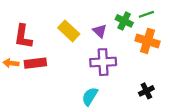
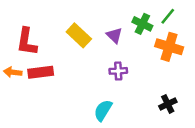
green line: (146, 14) -> (168, 16), turned -32
purple cross: (103, 62) -> (118, 71), size x0.6

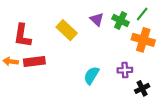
purple triangle: (114, 35) -> (97, 19), moved
purple cross: (118, 71) -> (125, 70), moved
cyan semicircle: (103, 110) -> (91, 75), moved

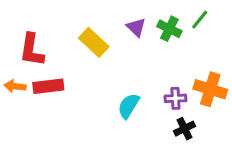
orange cross: (143, 40) -> (210, 89), moved
black cross: (142, 88) -> (185, 129), moved

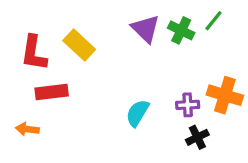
purple triangle: (136, 27) -> (146, 29), size x1.4
yellow rectangle: (94, 42) -> (79, 45), moved
orange arrow: (15, 86) -> (27, 129), moved

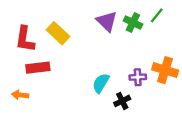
black cross: (197, 137) -> (122, 101), moved

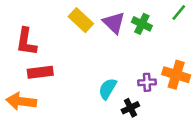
green line: (157, 15) -> (179, 12), moved
yellow rectangle: (58, 33) -> (81, 20), moved
orange arrow: (20, 95) -> (21, 101), size x1.6

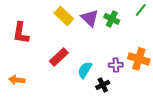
red rectangle: (40, 72) -> (59, 57), moved, turned -36
orange arrow: (21, 101) -> (17, 80), size x0.7

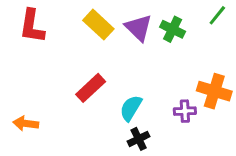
red L-shape: (21, 33) -> (32, 26), moved
purple cross: (116, 65) -> (185, 111), moved
black cross: (103, 85) -> (139, 139), moved

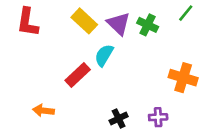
cyan semicircle: (131, 108) -> (104, 55), moved
purple cross: (185, 111) -> (158, 117), moved
orange arrow: (26, 123) -> (43, 111), moved

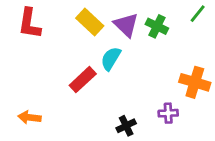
orange arrow: (43, 111) -> (29, 117), moved
purple cross: (158, 117) -> (168, 113), moved

